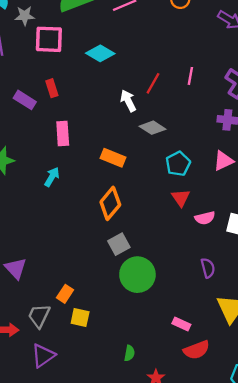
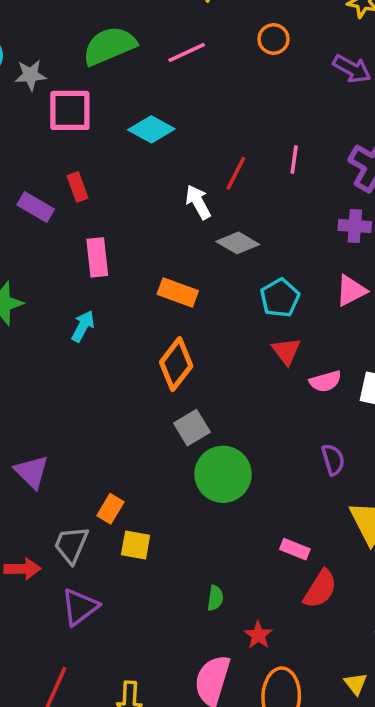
red semicircle: (197, 350) -> (320, 589), turned -35

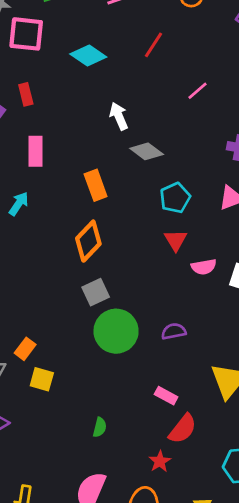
pink line: (294, 159) -> (198, 91), turned 35
red line: (236, 173) -> (154, 45), moved
orange rectangle: (178, 293) -> (96, 185), turned 44
purple semicircle: (333, 460) -> (174, 331), moved, turned -90
red star: (258, 635) -> (160, 461), moved

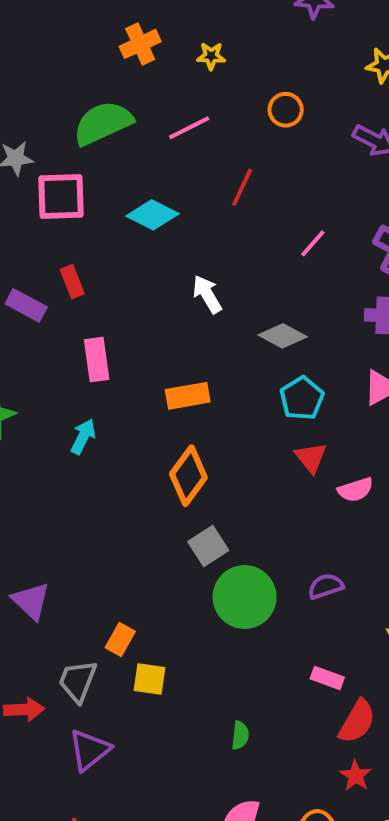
gray diamond: (147, 151) -> (283, 336), moved
orange rectangle: (96, 185) -> (188, 396), turned -72
red star: (160, 461) -> (356, 776), moved

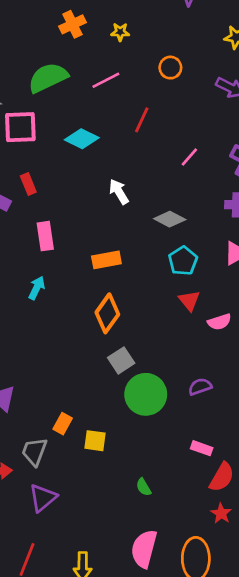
yellow square: (149, 679) -> (95, 441), moved
green semicircle: (240, 735) -> (144, 487), turned 144

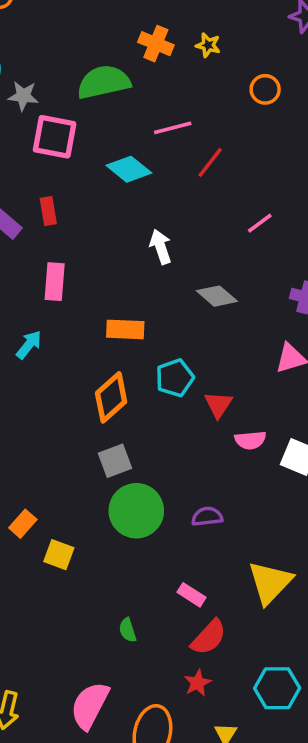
orange cross: (73, 24) -> (156, 44), moved, turned 35
orange circle: (170, 68) -> (265, 89), moved
pink line: (106, 80) -> (173, 128), moved
cyan pentagon: (183, 261) -> (175, 378), moved
green semicircle: (144, 487) -> (128, 630), moved

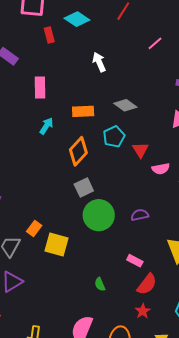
red rectangle: (48, 211) -> (49, 35), moved
gray diamond: (217, 296) -> (125, 105), moved
cyan arrow: (29, 345) -> (46, 126), moved
yellow square: (59, 555) -> (56, 244), size x1.4

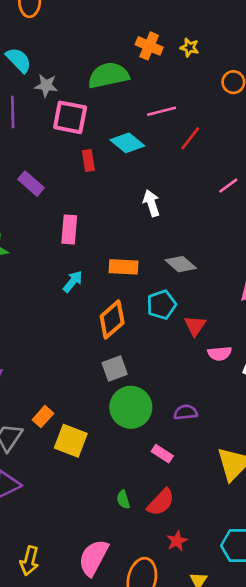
pink rectangle: (135, 261) -> (162, 454), moved
red semicircle: (147, 284) -> (161, 502), moved

